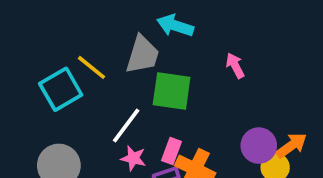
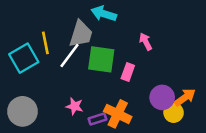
yellow line: (92, 67) -> (45, 43), turned 40
white line: (126, 126) -> (69, 56), moved
pink rectangle: (172, 151) -> (128, 72), moved

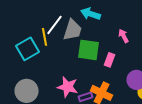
white line: (69, 56) -> (54, 25), moved
pink star: (75, 106) -> (68, 87), size x1.5

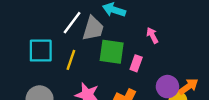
yellow line: (44, 37) -> (71, 60), moved, turned 30
cyan square: (28, 49) -> (41, 51), turned 30

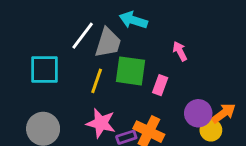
yellow line: (71, 60) -> (97, 81), moved

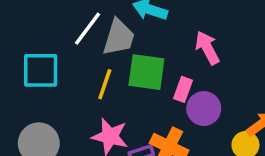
pink arrow: (180, 51) -> (207, 48), size x1.4
purple circle: (198, 113) -> (204, 109), moved

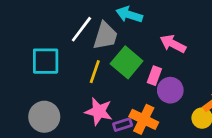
pink arrow: (207, 48) -> (173, 44), turned -35
green square: (146, 72) -> (127, 62), turned 32

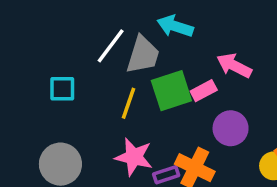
cyan square: (46, 61) -> (62, 89), size x0.7
green square: (127, 62) -> (171, 91), turned 32
pink rectangle: (154, 76) -> (204, 91), moved, turned 42

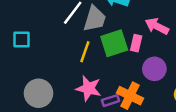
cyan square: (62, 89) -> (21, 40), moved
pink rectangle: (204, 91) -> (136, 43), turned -49

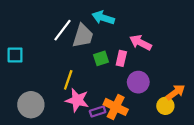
green square: (114, 43) -> (101, 58), size x0.6
yellow line: (85, 52) -> (68, 80), moved

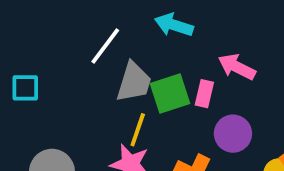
gray trapezoid: (83, 36) -> (134, 82), moved
green square: (101, 58) -> (170, 94), size x1.5
yellow line: (68, 80) -> (138, 130), moved

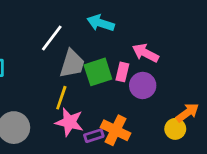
yellow line: (138, 130) -> (61, 98), moved
purple circle: (233, 134) -> (143, 85), moved

